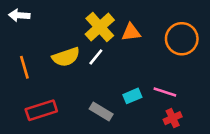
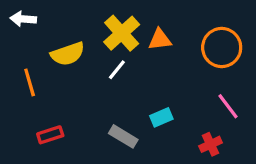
yellow semicircle: (66, 57) -> (68, 54), moved
pink line: (165, 92) -> (228, 106), moved, turned 35
red rectangle: (41, 110) -> (50, 135), size x0.7

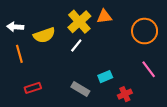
white arrow: (23, 19) -> (15, 27), moved
orange triangle: (160, 40) -> (104, 17), moved
red cross: (211, 144) -> (125, 94), moved

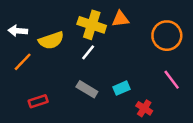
yellow cross: (79, 22) -> (92, 25), turned -30
orange line: (19, 54) -> (23, 62), turned 60
gray rectangle: (80, 89) -> (87, 89), moved
red cross: (125, 94) -> (144, 108), turned -32

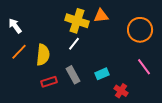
white arrow: (18, 31) -> (15, 26), turned 49
yellow semicircle: (51, 40) -> (43, 55), moved, turned -65
gray rectangle: (87, 89) -> (73, 75), turned 30
red rectangle: (38, 101) -> (49, 82), moved

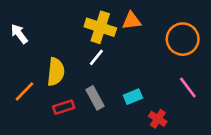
orange line: (19, 52) -> (24, 91), moved

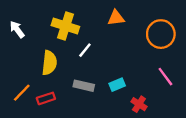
yellow cross: (100, 27) -> (65, 26), moved
orange line: (24, 91) -> (22, 93), moved
gray rectangle: (95, 98) -> (84, 86), turned -48
red rectangle: (64, 107) -> (46, 98), moved

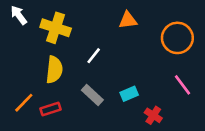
yellow cross: (65, 26) -> (56, 28), moved
white arrow: (17, 29) -> (19, 15), moved
gray rectangle: (84, 86) -> (92, 95), turned 30

